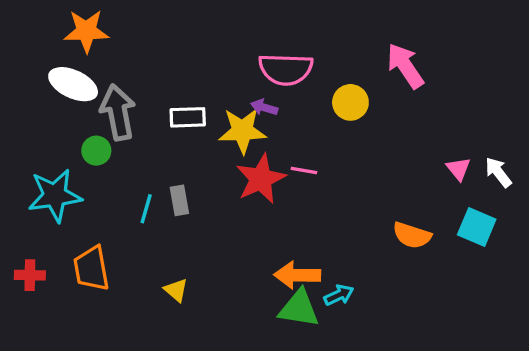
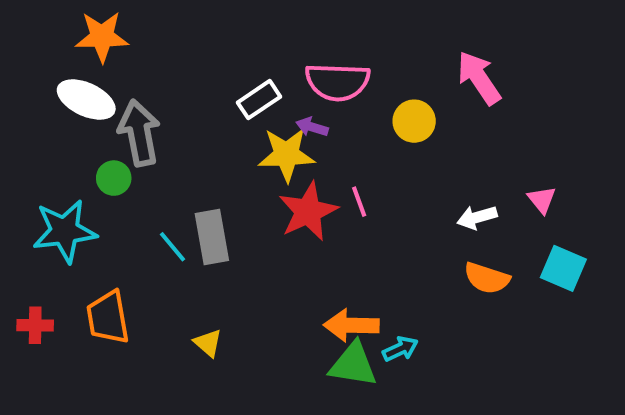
white rectangle: (188, 117) -> (259, 100), moved, turned -32
pink line: (304, 171) -> (359, 202), turned 60
white arrow: (498, 172) -> (477, 217), moved, turned -68
gray rectangle: (179, 200) -> (212, 237), size x1.5
cyan line: (146, 209) -> (173, 247), turned -56

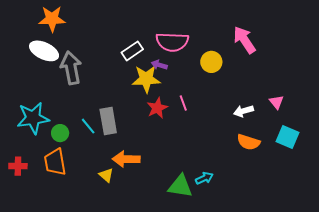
green circle: (114, 178) -> (60, 133), moved
red star: (308, 211) -> (157, 108), size x0.7
orange arrow: (351, 325) -> (126, 159), moved

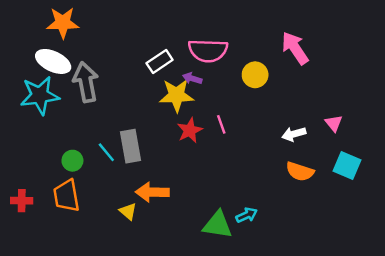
cyan star: (33, 118) -> (40, 95), moved

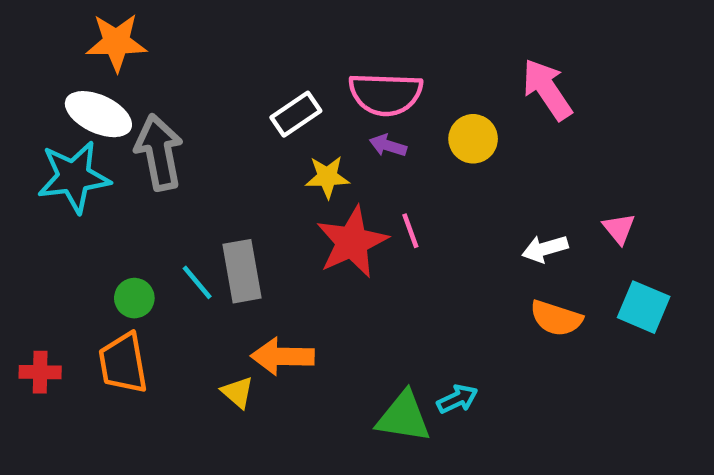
purple arrow: (192, 78) -> (388, 146), moved
yellow star: (176, 95) -> (327, 177), size x0.7
red star: (190, 130) -> (352, 242), size x1.5

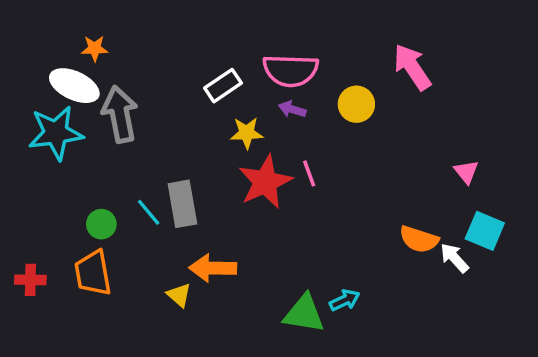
orange star: (116, 42) -> (95, 48), moved, size x0.6
white arrow: (545, 249) -> (454, 258), moved, turned 64

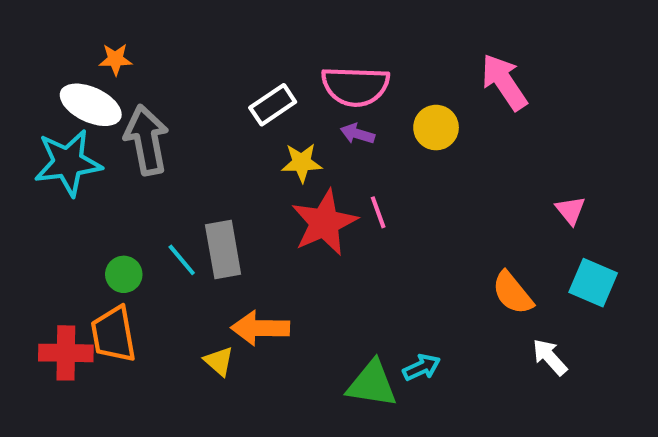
orange semicircle: (419, 239) -> (513, 293), turned 33
white arrow: (454, 258) -> (550, 357), moved
red cross: (30, 280) -> (66, 353), moved, size x1.4

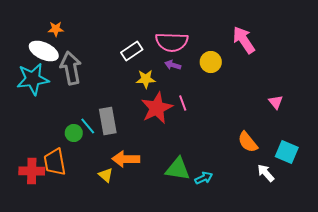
green circle: (124, 274) -> (74, 133), moved
cyan square: (593, 283) -> (287, 152), moved
green triangle: (372, 384) -> (178, 169), moved

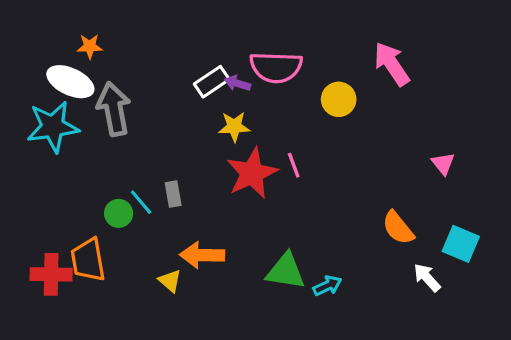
purple arrow: (173, 65) -> (237, 83), moved
gray rectangle: (108, 121) -> (173, 194), size x0.6

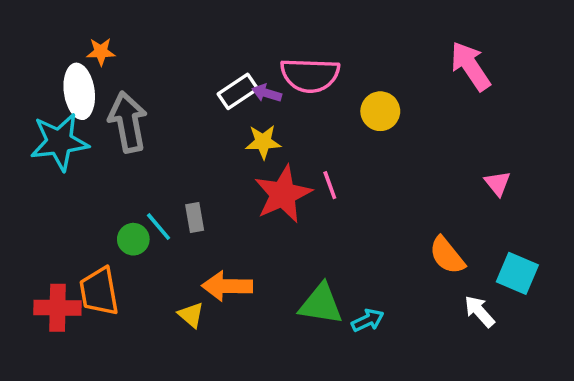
pink arrow: (392, 64) -> (470, 66), moved
white ellipse: (70, 82) -> (79, 91), turned 57

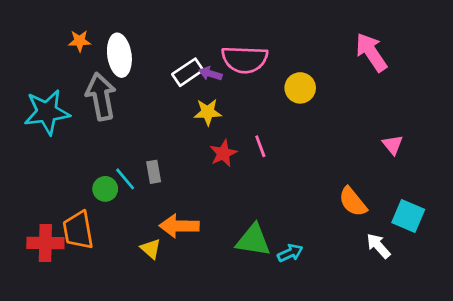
white ellipse: (79, 91) -> (119, 55), moved
red star: (283, 194) -> (223, 153), size x0.6

